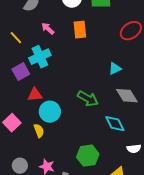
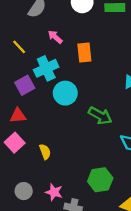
orange rectangle: (80, 30) -> (84, 53), moved
red triangle: (35, 95) -> (18, 116), moved
cyan circle: (50, 112) -> (65, 93), moved

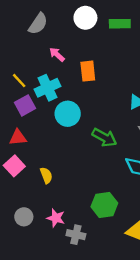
yellow line: (19, 47) -> (19, 81), moved

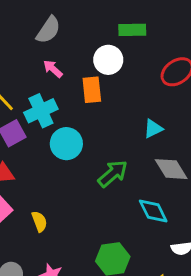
white circle: (85, 18) -> (108, 60), moved
gray semicircle: (38, 24) -> (48, 30), moved
green arrow: (104, 137) -> (113, 174), turned -70

